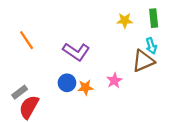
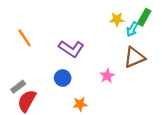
green rectangle: (154, 18) -> (144, 17), turned 35
cyan arrow: (151, 46) -> (132, 29), moved, turned 48
orange star: (85, 87) -> (80, 104), moved

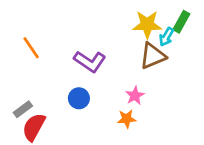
yellow star: (117, 19) -> (147, 25), size x1.5
brown triangle: (134, 57) -> (153, 56), moved
orange star: (80, 104) -> (127, 119), moved

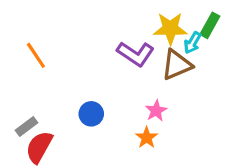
purple L-shape: (90, 61) -> (136, 54), moved
orange star: (127, 119) -> (147, 138), turned -30

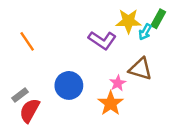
brown triangle: (177, 65) -> (140, 69), moved, turned 40
blue circle: (91, 114) -> (69, 85), size x1.5
orange star: (147, 138) -> (111, 103), size x1.5

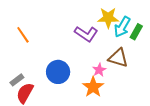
green rectangle: (158, 19) -> (136, 32), moved
cyan arrow: (145, 32) -> (122, 27), size x1.5

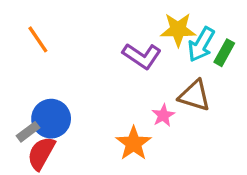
orange line: (23, 35) -> (38, 39), moved
blue circle: (58, 72) -> (51, 119), moved
orange star: (93, 87) -> (134, 143), moved

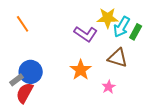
pink star: (163, 115) -> (109, 87), moved
orange star: (134, 143) -> (81, 70), moved

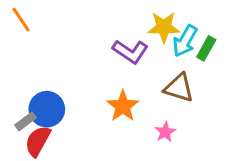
orange line: (23, 24) -> (21, 20), moved

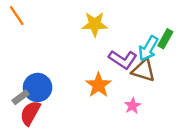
yellow star: (164, 27) -> (95, 24), moved
cyan arrow: (185, 41) -> (148, 49), moved
purple L-shape: (130, 51) -> (123, 59), moved

